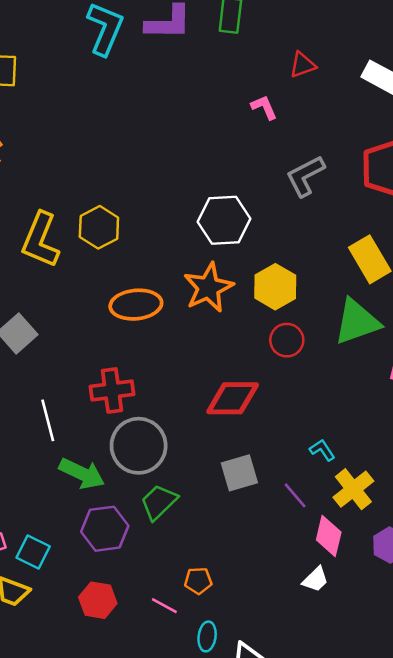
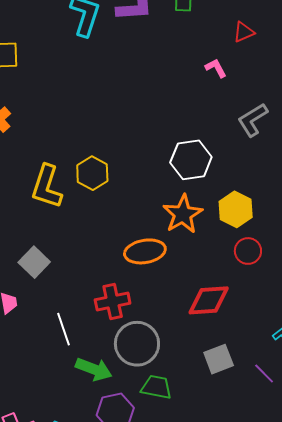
orange ellipse: (136, 305) -> (145, 251), moved
green trapezoid: (159, 502) -> (156, 387), turned 60

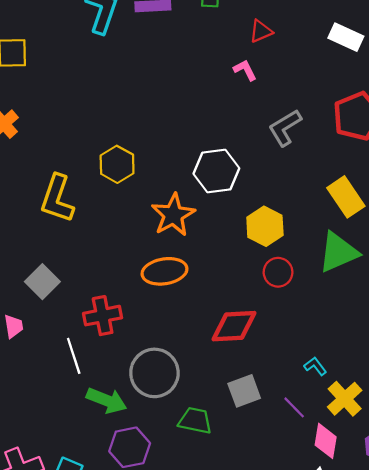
red triangle: (244, 32) -> (261, 31), moved
yellow hexagon: (92, 173) -> (117, 164), moved
orange star: (183, 214) -> (173, 215), moved
red cross: (113, 302) -> (103, 316), moved
green trapezoid: (156, 387) -> (195, 421), moved

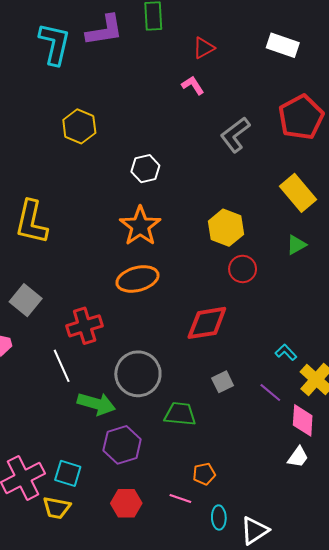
yellow hexagon: (117, 164) -> (79, 126), moved
white hexagon: (216, 171) -> (145, 169), moved, size x0.7
green triangle: (338, 252) -> (296, 245), size x0.5
gray square: (244, 391) -> (223, 382), size x0.7

